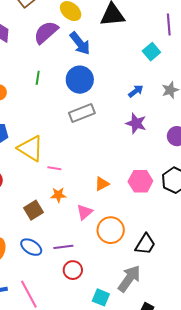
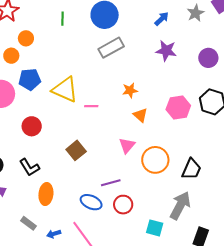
orange triangle: (102, 184) -> (140, 115), turned -42
orange star: (58, 195) -> (130, 90), moved
blue ellipse: (31, 247) -> (91, 202), moved

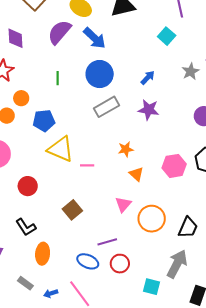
blue arrow: (162, 19) -> (148, 78), moved
purple star: (166, 51) -> (149, 110), moved
blue pentagon: (30, 79) -> (44, 121), moved

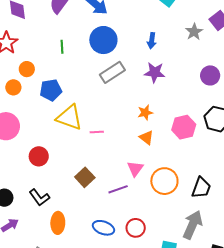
blue arrow: (148, 78) -> (152, 41), turned 147
orange star: (126, 149) -> (145, 113), moved
purple line: (107, 242) -> (118, 189), moved

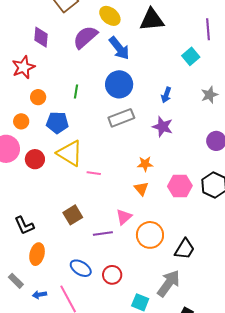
green line: (62, 47) -> (76, 91), moved
orange circle: (13, 87) -> (21, 121), moved
red circle: (39, 156) -> (35, 159), moved

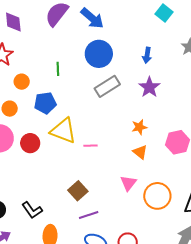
purple star: (163, 127) -> (149, 87), turned 30
purple line: (103, 234) -> (89, 215), moved

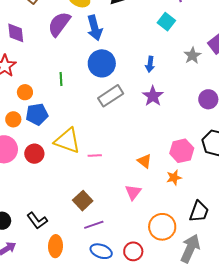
blue arrow: (92, 18) -> (95, 28), turned 35
blue pentagon: (45, 103) -> (37, 114), moved
orange star: (139, 127) -> (174, 178), moved
orange circle: (157, 196) -> (162, 227), moved

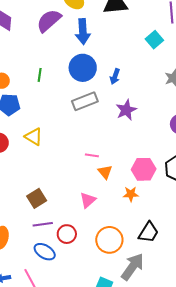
blue arrow: (150, 64) -> (115, 76), moved
yellow triangle: (67, 141) -> (34, 137), size x0.7
pink line: (95, 155) -> (92, 155), moved
red circle: (133, 251) -> (67, 234), moved

